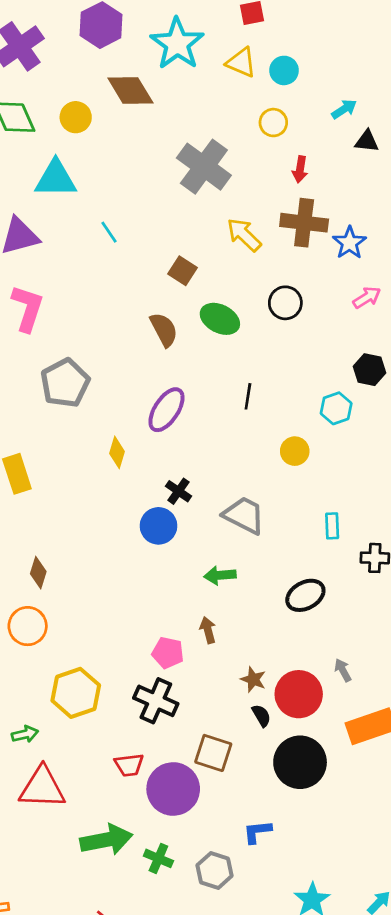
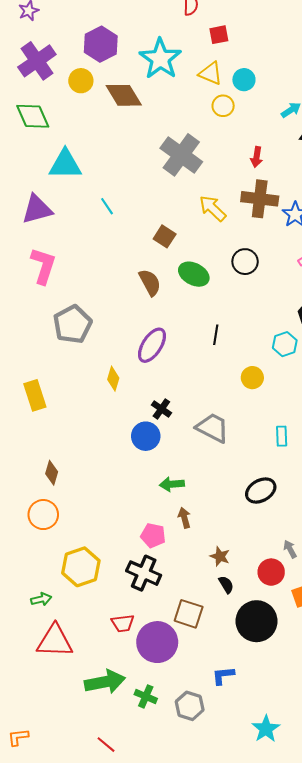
yellow circle: (76, 117) -> (81, 81), moved
yellow circle: (273, 123) -> (223, 106), moved
green arrow: (220, 575) -> (172, 484), moved
red circle: (299, 694) -> (271, 572), moved, size x0.7

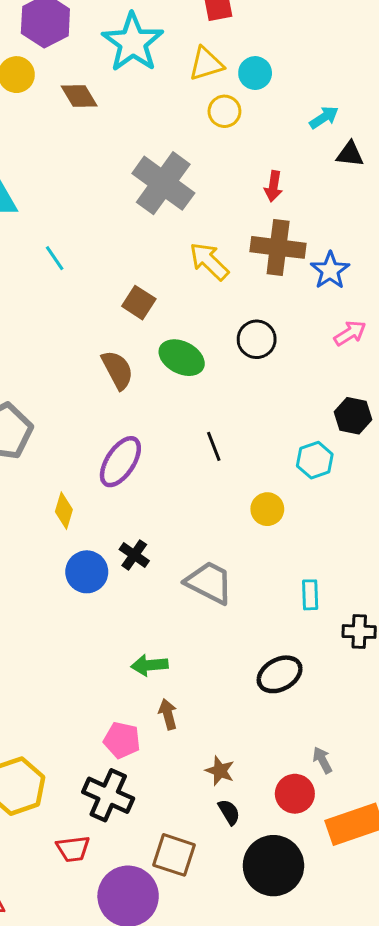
yellow triangle: (211, 73) -> (206, 64), turned -40
brown diamond: (124, 95) -> (79, 96), size x0.7
black line: (216, 335) -> (214, 446), turned -30
blue circle: (146, 436) -> (87, 572), moved
red trapezoid: (123, 623) -> (73, 849), moved

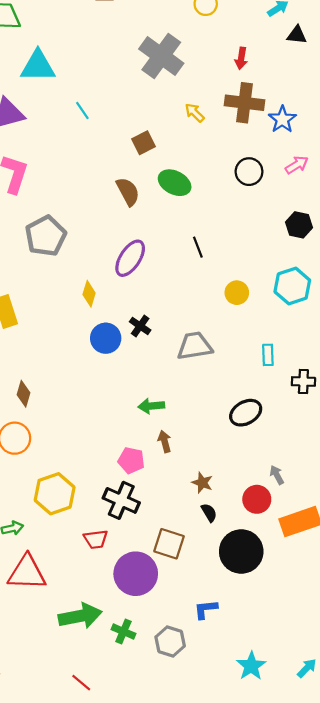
yellow arrow: (209, 261) -> (195, 113), size x0.7
brown square: (139, 303) -> (143, 143), turned 30
black circle: (257, 339) -> (249, 172), moved
cyan hexagon: (315, 460) -> (292, 286), moved, size x1.4
gray trapezoid: (209, 583) -> (195, 346), turned -36

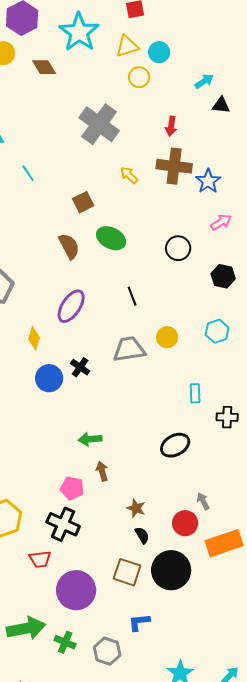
black circle: (249, 172) -> (178, 248), moved
cyan hexagon: (292, 286) -> (217, 331), size x0.7
gray trapezoid: (195, 346) -> (129, 349), moved
brown square: (169, 544) -> (127, 572), moved

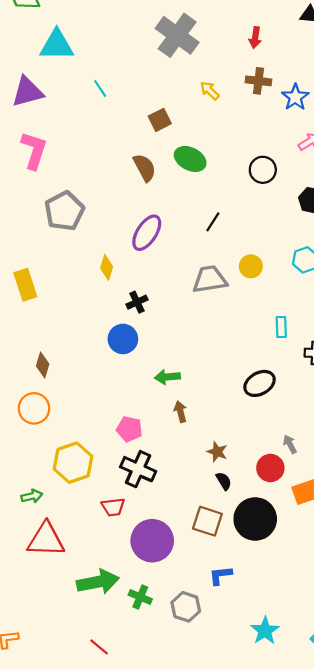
brown cross: (174, 166) -> (258, 81), size x0.7
black line: (132, 296) -> (213, 222), turned 54
black cross: (80, 367) -> (137, 302), moved, turned 30
blue circle: (49, 378) -> (123, 339), moved
pink pentagon: (72, 488) -> (129, 429), moved

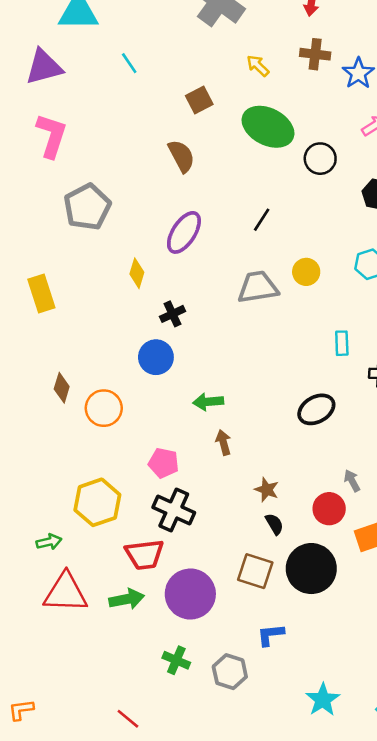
green ellipse: (190, 159) -> (268, 127), moved, size x1.4
orange circle: (34, 408) -> (104, 408), moved
red trapezoid: (113, 507) -> (144, 555), size x1.4
green arrow: (98, 582) -> (127, 599), moved, size x0.7

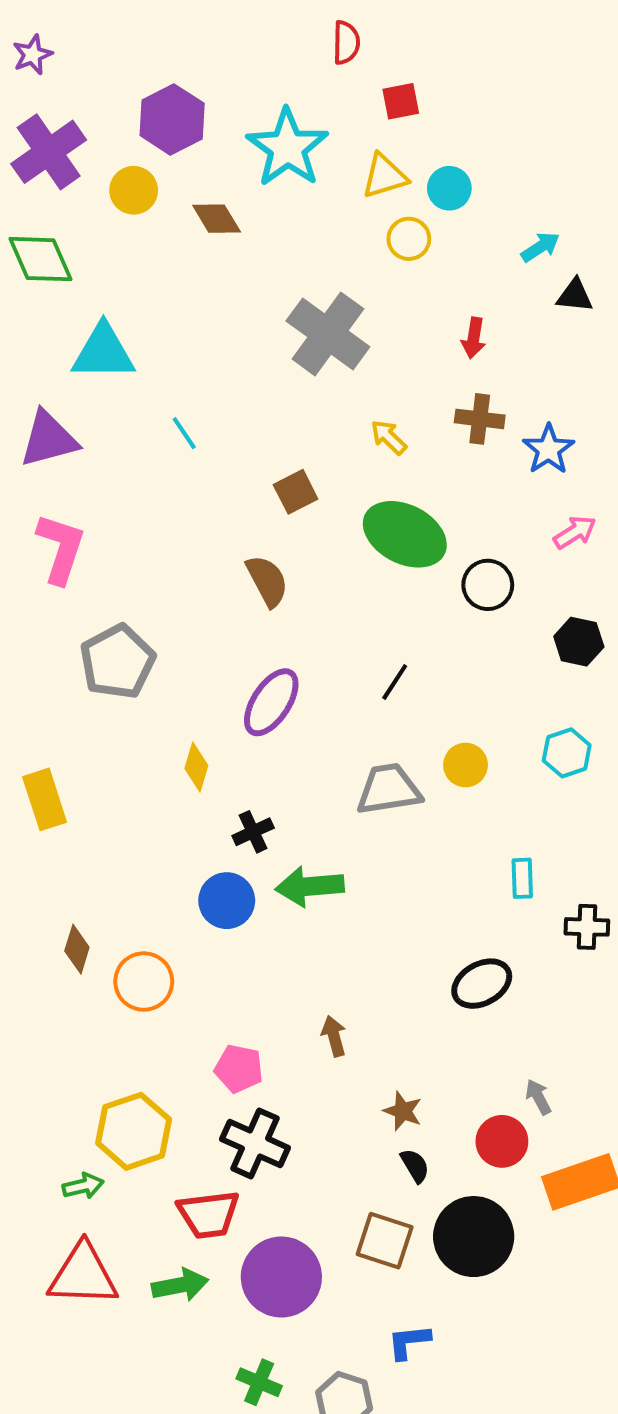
green arrow: (208, 402) -> (310, 886), moved, size x1.4
green arrow: (49, 542) -> (83, 1186), moved

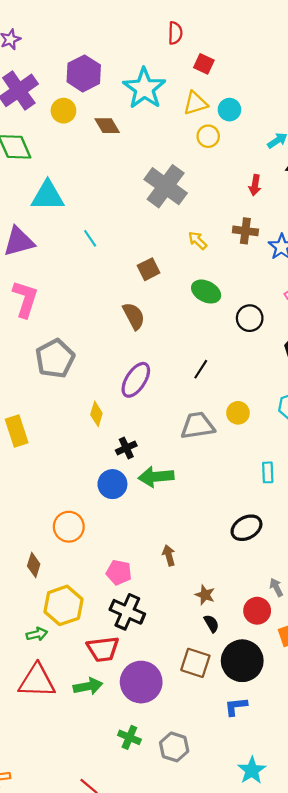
red square: (401, 101) -> (204, 64), turned 36
red arrow: (474, 338) -> (255, 185), moved
green ellipse: (405, 534) -> (206, 292), size x0.7
brown diamond: (77, 949) -> (34, 565), moved
blue L-shape: (409, 1342) -> (236, 706), moved

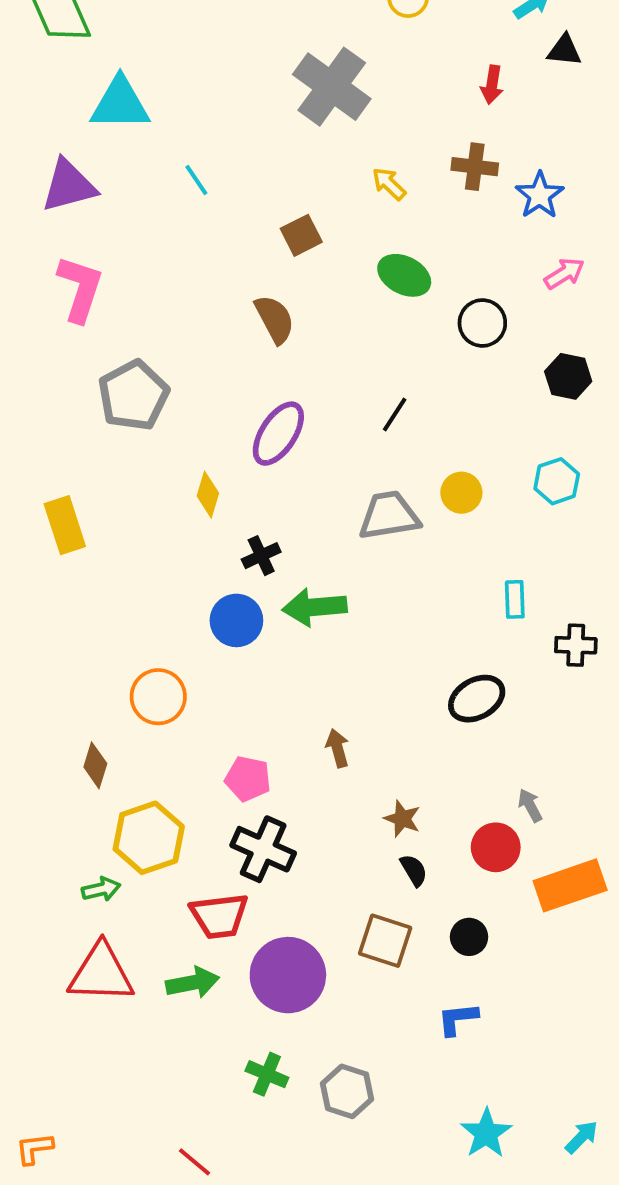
black circle: (242, 661) -> (469, 937), size x0.5

